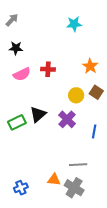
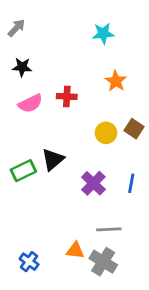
orange star: (90, 66) -> (116, 81), moved
purple cross: (67, 119) -> (93, 183), moved
blue cross: (21, 188) -> (29, 262), turned -32

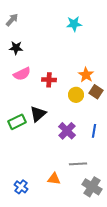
orange star: (116, 81) -> (86, 75), moved
red cross: (67, 96) -> (49, 80), moved
gray cross: (103, 262) -> (92, 187), moved

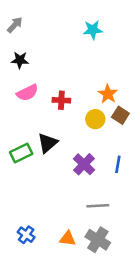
orange triangle: (54, 179) -> (68, 238), moved
gray cross: (92, 187) -> (98, 240), moved

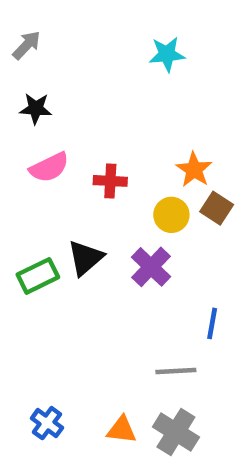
purple cross: (84, 164) -> (151, 267), moved
blue line: (118, 164) -> (212, 323), moved

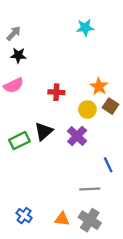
gray arrow: (27, 45) -> (14, 33), moved
pink semicircle: (49, 167) -> (14, 85), moved
blue line: (212, 323) -> (108, 165), turned -35

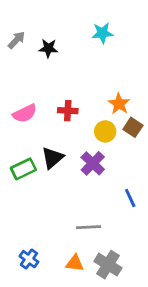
black star: (18, 55) -> (48, 48), moved
pink semicircle: (14, 85) -> (25, 113), moved
gray line: (90, 189) -> (89, 227), moved

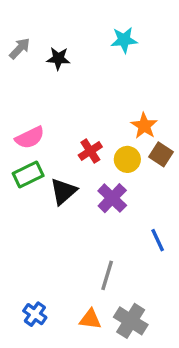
red cross: (68, 111) -> (90, 151), moved, turned -36
green rectangle: (23, 169) -> (28, 175), moved
gray line: (89, 227) -> (107, 275), turned -70

